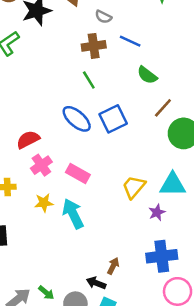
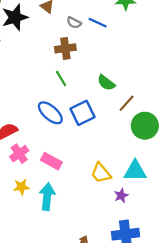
blue line: (130, 41) -> (98, 23), moved
green semicircle: (147, 75) -> (106, 83), moved
yellow trapezoid: (134, 187) -> (101, 173), turned -80
cyan arrow: (73, 214) -> (47, 197), turned 32

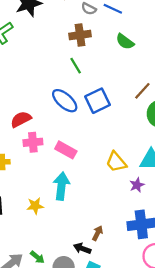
green semicircle: (106, 83) -> (125, 42), moved
pink cross: (19, 154) -> (33, 142), turned 30
yellow star: (21, 187) -> (35, 206), moved

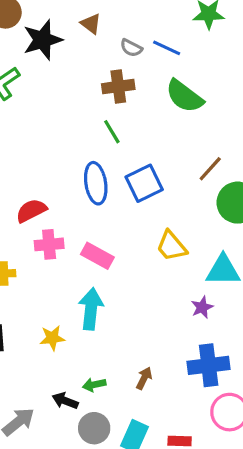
green semicircle: (125, 42) -> (184, 96), size x1.4
blue ellipse: (65, 101) -> (96, 183), turned 40
yellow trapezoid: (116, 162) -> (171, 246), moved
black arrow: (82, 248) -> (65, 401), moved
green arrow: (37, 257) -> (94, 385), moved, turned 128

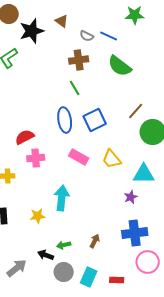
pink rectangle: (97, 256) -> (79, 157), moved

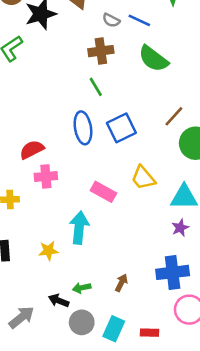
pink rectangle: (79, 157) -> (103, 192), moved
purple star: (131, 197) -> (180, 228), moved

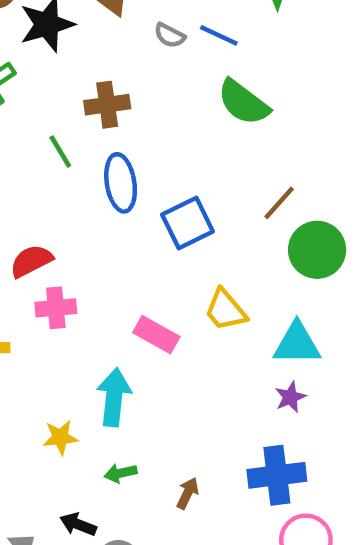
brown cross: (101, 51) -> (107, 105), moved
green line: (96, 87) -> (60, 152), moved
blue ellipse: (83, 128) -> (121, 183), moved
green arrow: (82, 288) -> (121, 473), moved

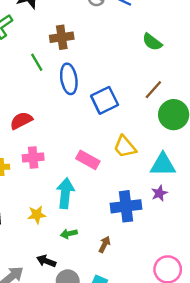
green semicircle: (243, 102) -> (152, 42), moved, size x0.7
pink cross: (56, 308) -> (33, 157), moved
blue cross: (277, 475) -> (126, 206), moved

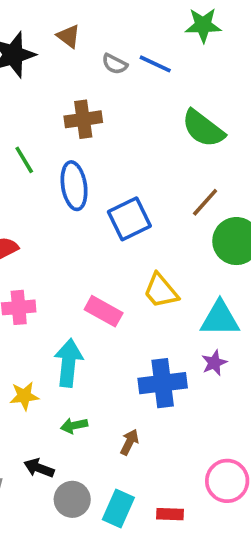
brown cross: (62, 37) -> (83, 119), moved
green semicircle: (152, 42) -> (203, 129), size x1.4

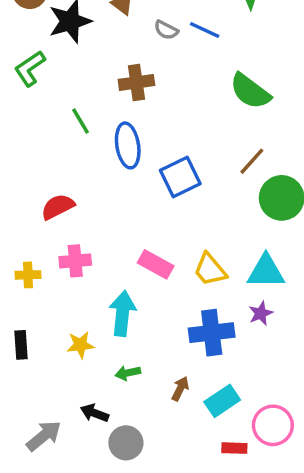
yellow trapezoid: (161, 291) -> (210, 270), moved
cyan rectangle: (118, 509) -> (222, 401), moved, turned 32
red rectangle: (170, 514) -> (234, 448), moved

